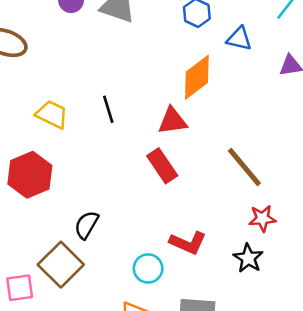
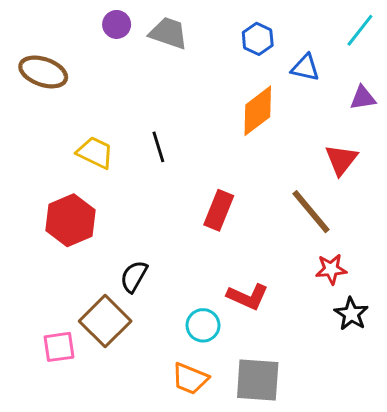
red triangle: (172, 121) -> (341, 160), moved, turned -44
red rectangle: (162, 166) -> (219, 210), turned 56
black star: (248, 258) -> (351, 314), moved

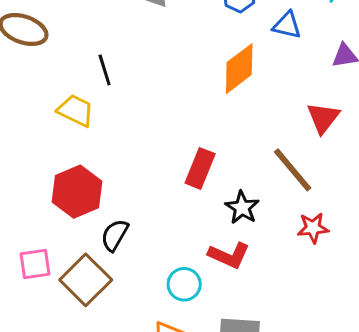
black line: (158, 147) -> (105, 70), moved
red hexagon: (71, 220) -> (77, 192), moved
black star: (351, 314) -> (242, 208), moved
pink square: (59, 347) -> (35, 264), moved

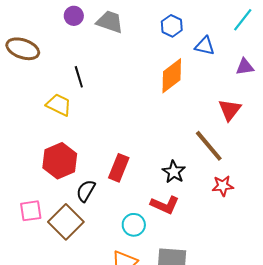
red rectangle: (200, 168) -> (119, 168), moved

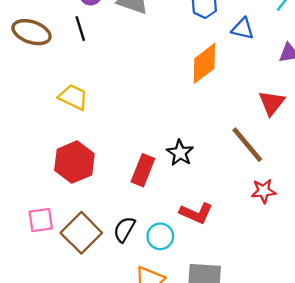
black line: (79, 77) -> (80, 29), moved
black star: (174, 172) -> (180, 153), moved
black semicircle: (86, 191) -> (124, 229), moved

